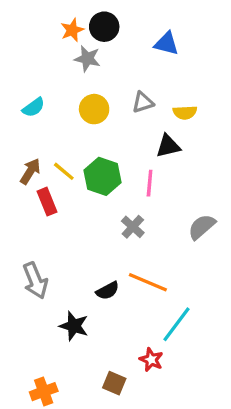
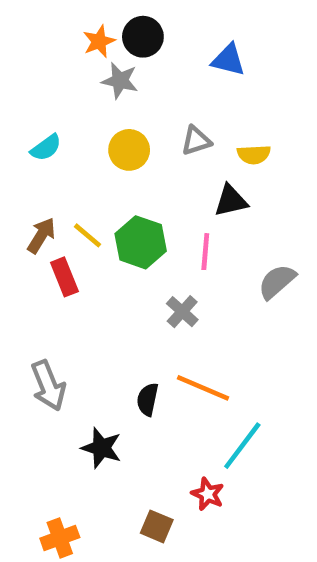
gray semicircle: (202, 227) -> (277, 282), moved
black semicircle: (108, 291) -> (148, 399), turned 130

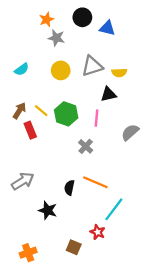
black circle: (143, 37) -> (82, 17), moved
gray triangle: (196, 141) -> (92, 66), size x1.5
gray arrow: (48, 386) -> (23, 181), turned -100

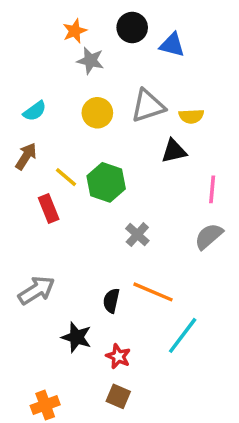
brown arrow: (19, 111) -> (26, 156), moved
pink line: (96, 118) -> (212, 189), moved
gray semicircle: (130, 132) -> (209, 236), moved
red star: (98, 232) -> (118, 356), moved

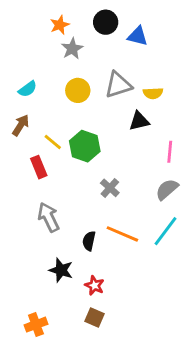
gray star: (90, 61) -> (72, 49), turned 30
gray arrow: (36, 290) -> (49, 217), moved, turned -84
cyan line: (183, 335) -> (166, 231), moved

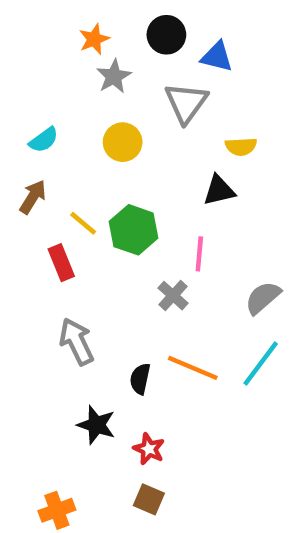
gray triangle: (118, 85) -> (186, 103), moved, turned -36
pink line: (170, 152) -> (199, 254), moved

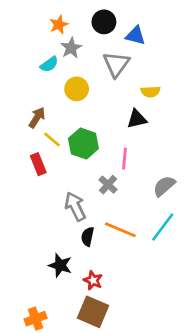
cyan semicircle: (44, 140) -> (49, 64), moved
brown arrow: (33, 197) -> (37, 118), moved
gray arrow: (77, 342) -> (75, 207), moved
brown square: (149, 499) -> (93, 312), size x1.6

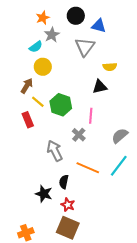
yellow circle: (77, 89) -> (43, 67), moved
black semicircle: (88, 237) -> (64, 182), moved

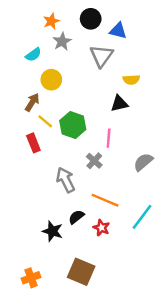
cyan semicircle: (36, 47) -> (33, 55), moved
cyan line: (119, 166) -> (142, 217), moved
black semicircle: (64, 182) -> (76, 217), turned 40
red star: (68, 205) -> (101, 228), moved

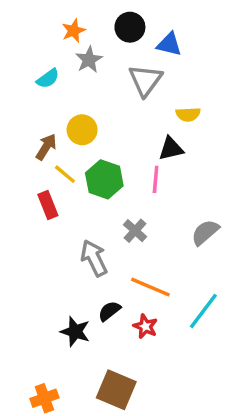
yellow circle: (51, 80) -> (82, 130), moved
pink line: (109, 138) -> (156, 179), moved

